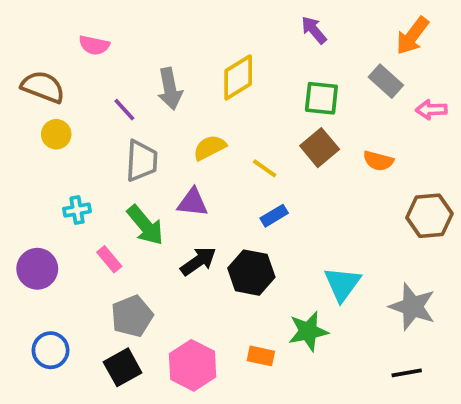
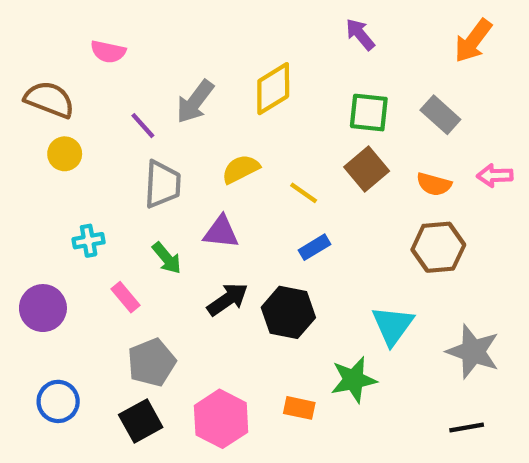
gray rectangle: (386, 81) -> (440, 115), moved
gray arrow: (170, 89) -> (195, 102), turned 48
pink arrow: (431, 110) -> (495, 176), moved
brown hexagon: (429, 216) -> (438, 247), moved
green arrow: (145, 225) -> (167, 258), size x0.7

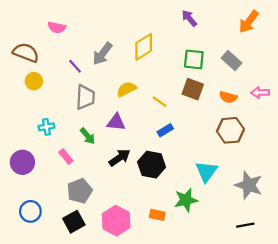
brown square: (367, 169) -> (193, 89), turned -30

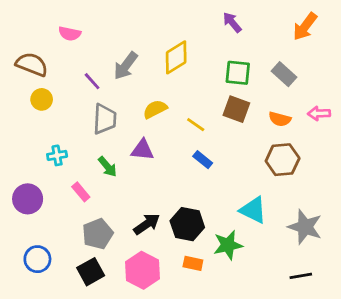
blue rectangle: (165, 130) -> (203, 160), turned 70
black arrow: (120, 158) -> (147, 224), moved
black hexagon: (152, 165) -> (187, 224), moved
cyan triangle: (206, 171) -> (253, 210), turned -40

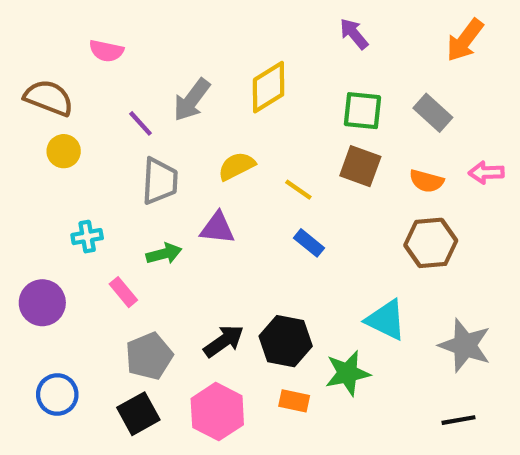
green arrow: (107, 167) -> (164, 254), turned -65

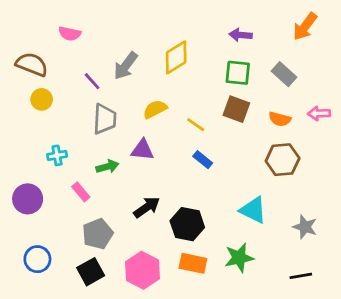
purple arrow: (354, 34) -> (241, 35), moved, turned -45
black arrow: (224, 341) -> (147, 207), moved
gray star: (465, 345) -> (305, 227), size x0.7
green star: (348, 373) -> (239, 258), moved
orange rectangle: (294, 401) -> (193, 263), size x1.4

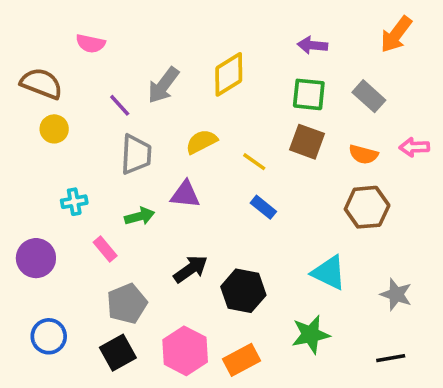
orange rectangle: (193, 263) -> (242, 360), moved, turned -40

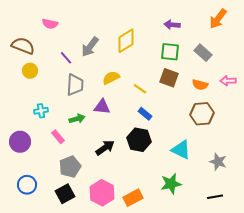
black hexagon: (243, 291) -> (139, 140), moved

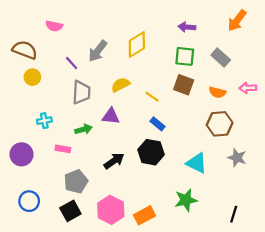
pink rectangle: (58, 137) -> (63, 149), turned -40
gray star: (218, 162) -> (237, 158), moved
black line: (215, 197) -> (234, 214), turned -63

